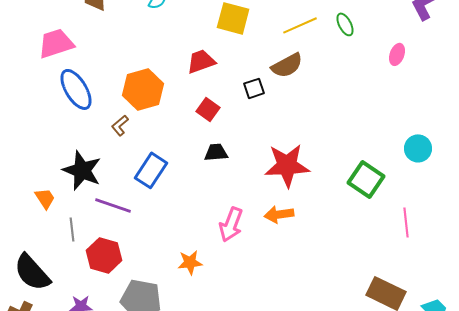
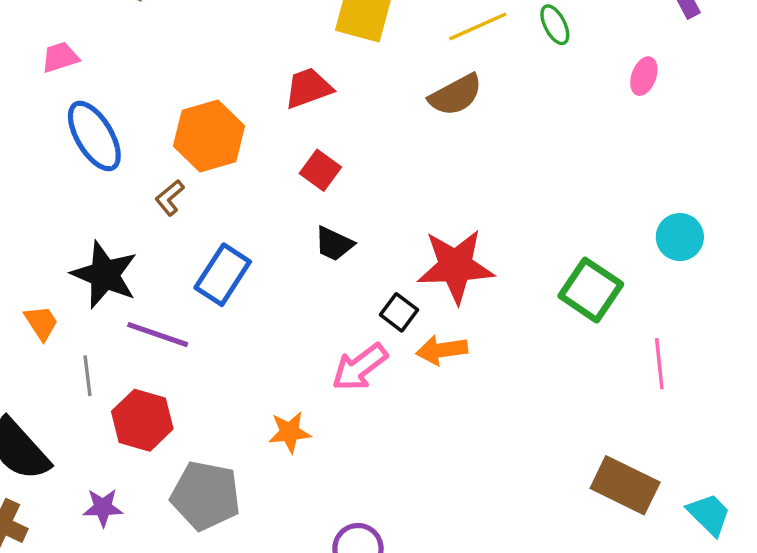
pink trapezoid: (56, 43) -> (60, 57), size x0.6
black square: (254, 88) -> (399, 312), moved, turned -35
black trapezoid: (216, 152) -> (334, 244), turned -150
pink arrow: (231, 224) -> (360, 367), turned 32

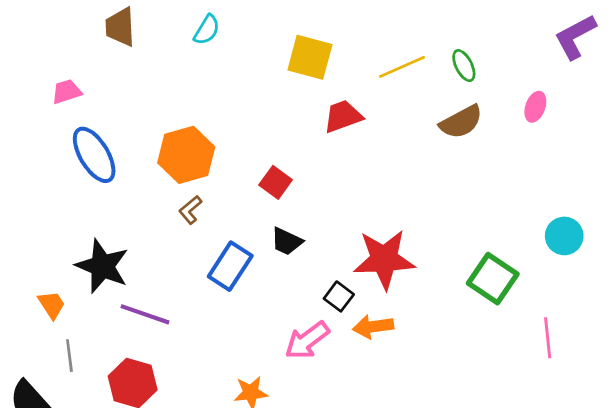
red trapezoid: (308, 88) -> (343, 116), moved
brown semicircle: (456, 95) -> (461, 122), moved
brown L-shape: (170, 198) -> (190, 210), moved
blue rectangle: (223, 275) -> (230, 266), moved
gray line: (87, 376) -> (69, 356), moved

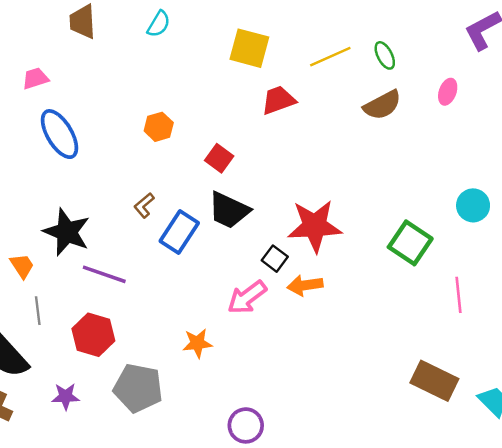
orange hexagon: (186, 155) -> (159, 127), moved, size x0.6
brown L-shape: (190, 210) -> (144, 205), moved
black trapezoid: (287, 241) -> (229, 210), size x1.5

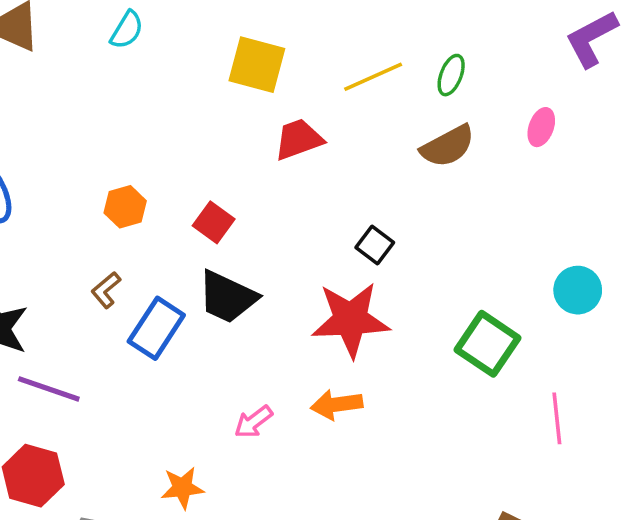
green ellipse: (385, 55) -> (451, 75), turned 48
orange hexagon: (159, 127) -> (125, 207), moved
black square: (275, 259) -> (375, 245), moved
pink arrow: (247, 297) -> (253, 422), size x0.7

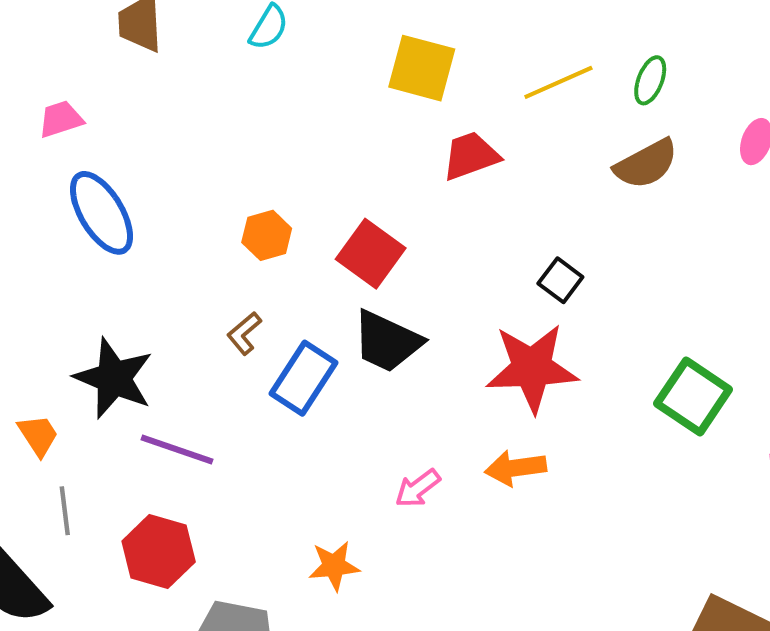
red square: (214, 222) -> (371, 254), size x1.4

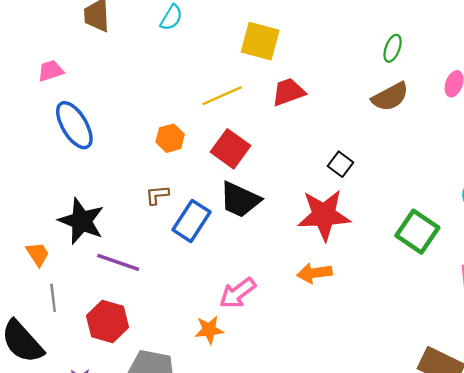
yellow line: (558, 82) -> (222, 96), moved
brown L-shape: (244, 333) -> (157, 195), turned 35
pink arrow: (418, 488) -> (238, 293), moved, size x1.4

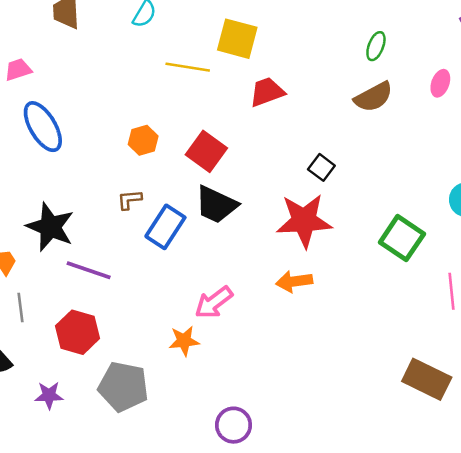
yellow line: (222, 96) -> (188, 67), moved, turned 33

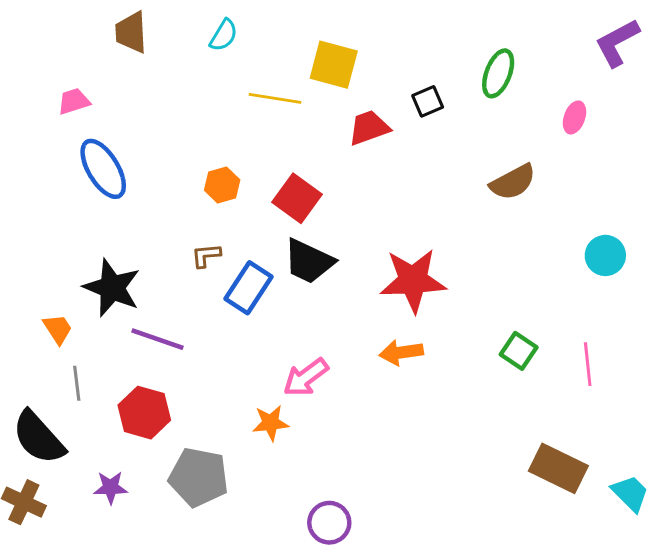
green ellipse: (376, 46) -> (498, 73), size x1.4
brown semicircle: (373, 97) -> (513, 182), moved
black square: (321, 167) -> (428, 101), moved, turned 30
green square: (402, 238) -> (519, 351), moved, size x0.7

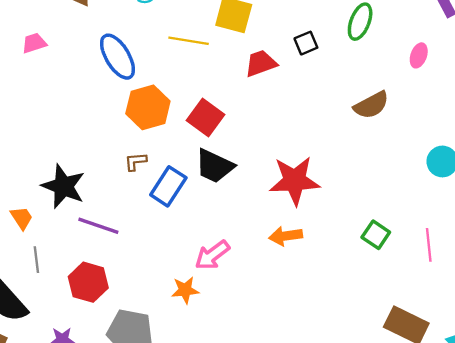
blue ellipse: (103, 169) -> (118, 57), moved
orange hexagon: (222, 185) -> (148, 107), size x1.6

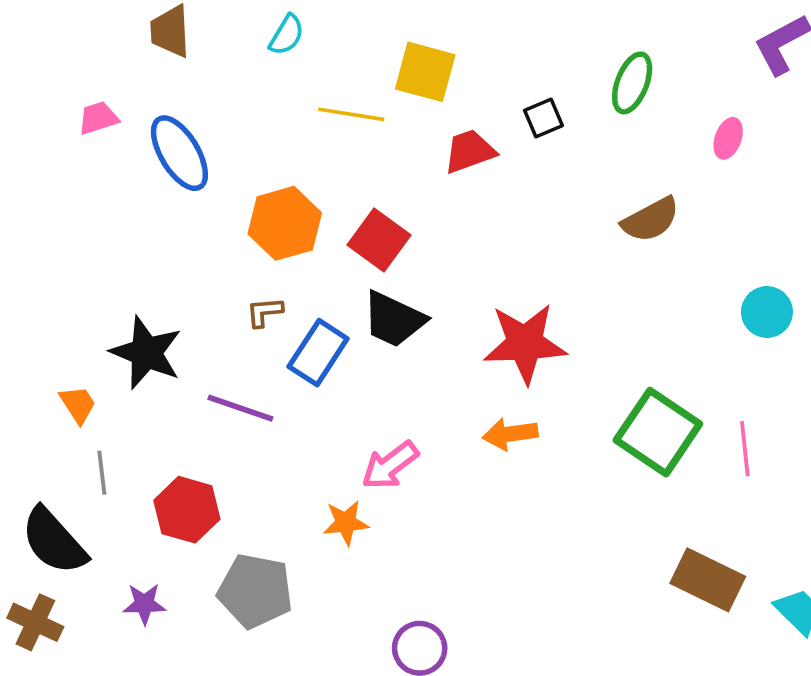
blue ellipse: (118, 57) -> (179, 153), moved
purple line: (98, 226) -> (240, 408), moved
green square: (376, 235) -> (658, 432), size x1.8

